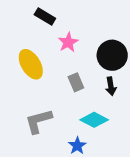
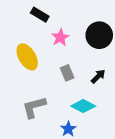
black circle: (112, 55) -> (99, 35), moved
black arrow: (111, 86) -> (98, 76), turned -126

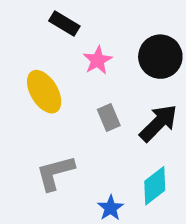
black arrow: (98, 76) -> (158, 123), size x1.6
cyan diamond: (83, 106) -> (155, 186), moved, turned -65

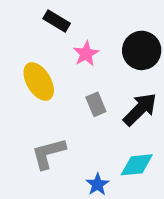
cyan diamond: (155, 186) -> (137, 165), turned 32

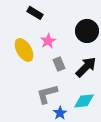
pink star: (86, 54) -> (48, 41), moved
gray L-shape: (49, 153) -> (47, 94), moved

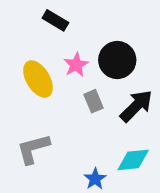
black circle: (87, 31) -> (117, 60), moved
gray L-shape: (47, 94) -> (33, 149), moved

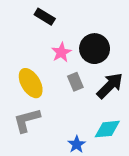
yellow ellipse: (38, 79) -> (31, 83), moved

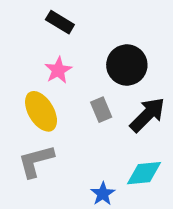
pink star: (61, 52) -> (58, 70), moved

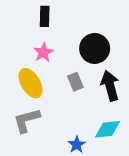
black rectangle: (60, 22) -> (45, 16), turned 60
black arrow: (147, 115) -> (110, 86), turned -60

